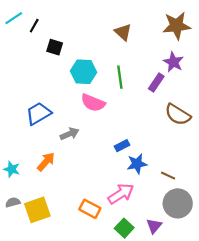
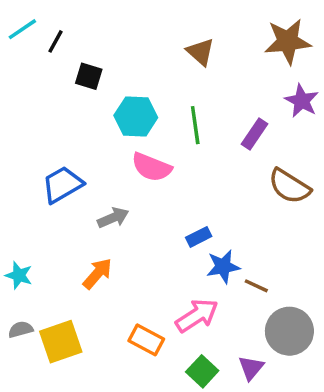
purple star: (173, 62) -> (302, 101), moved
orange arrow: (46, 162) -> (97, 274), moved
brown line: (168, 176) -> (256, 286), moved

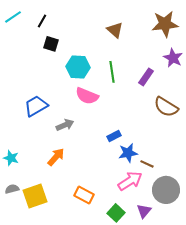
black line: (56, 41) -> (42, 21), moved
pink arrow: (197, 315) -> (130, 181), moved

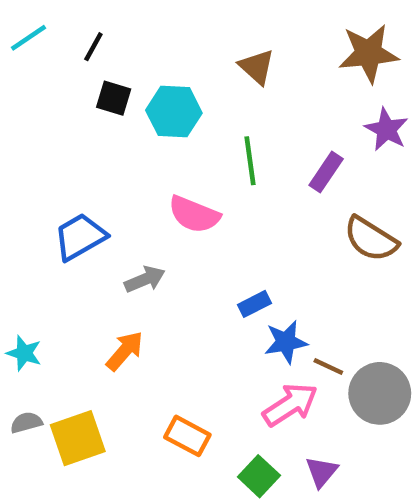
cyan hexagon: (78, 67) -> (174, 112), moved
gray circle: (166, 190) -> (380, 393), moved

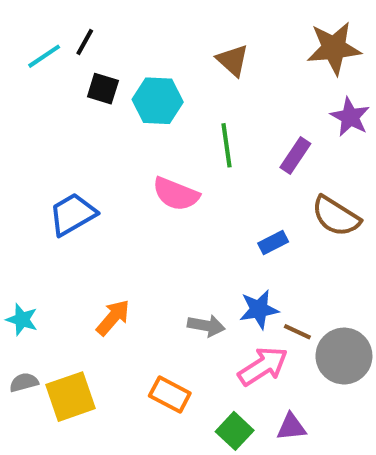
cyan line: (29, 38) -> (44, 56), moved
gray arrow: (145, 279) -> (206, 326), moved, turned 33
blue rectangle: (254, 304) -> (273, 243), moved
purple triangle: (322, 472) -> (291, 427), turned 44

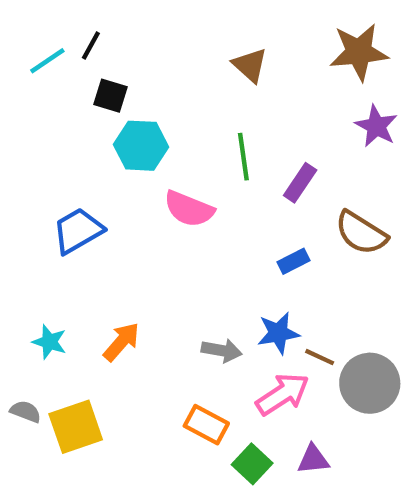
cyan hexagon: (158, 101) -> (141, 146), moved
purple rectangle: (295, 155) -> (300, 183), moved
cyan star: (22, 320) -> (49, 342), moved
gray semicircle: (24, 382) -> (26, 412), turned 36
orange rectangle: (170, 394) -> (206, 425), moved

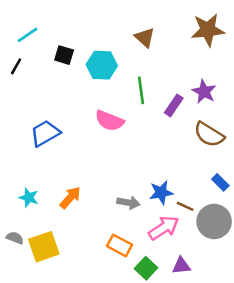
black line: (91, 46) -> (16, 66), moved
purple star: (376, 126) -> (204, 92), moved
cyan hexagon: (141, 146) -> (102, 65), moved
blue rectangle: (294, 261) -> (220, 182), moved, turned 72

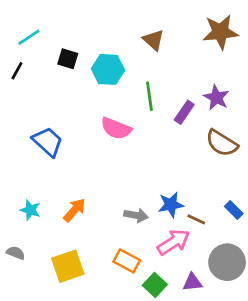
blue trapezoid: (45, 133) -> (48, 142), turned 72
blue rectangle: (220, 182) -> (234, 210), moved
gray circle: (214, 222) -> (227, 262), moved
yellow square: (44, 247) -> (68, 266), moved

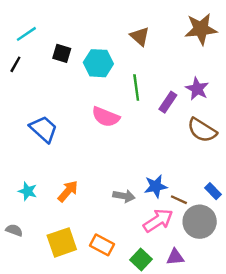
orange rectangle: (127, 261) -> (102, 245), moved
gray circle: (227, 262) -> (200, 222), moved

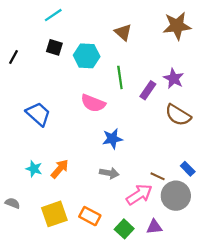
cyan line: (26, 34) -> (53, 15), moved
blue star: (156, 186) -> (112, 139), moved
cyan star: (28, 191) -> (34, 169), moved

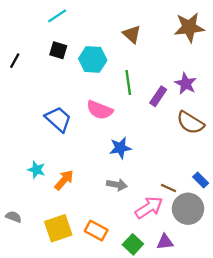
blue trapezoid: (38, 114) -> (58, 119), moved
cyan star: (34, 169) -> (36, 170), moved

